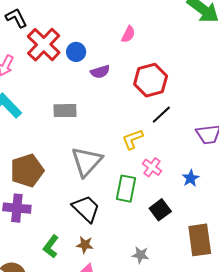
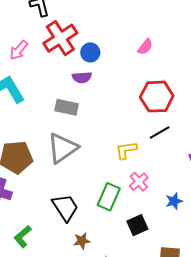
purple semicircle: (100, 72) -> (82, 77), moved
gray triangle: (87, 162) -> (62, 148), moved
brown star: (85, 245) -> (82, 241), moved, turned -30

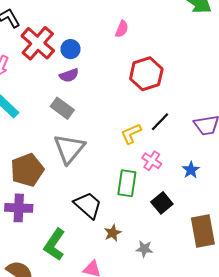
gray rectangle: (67, 107) -> (62, 108), turned 40
black line: (160, 133) -> (160, 122), moved
green L-shape: (23, 237) -> (55, 245), size x1.4

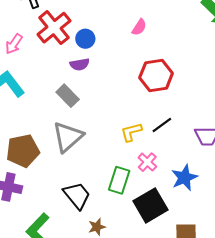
blue star: (191, 170) -> (184, 178), size x1.5
black square: (162, 203) -> (150, 205), size x1.6

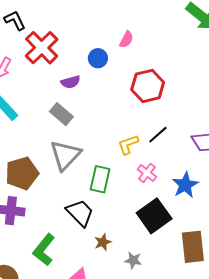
blue circle: (85, 39) -> (98, 58), moved
green rectangle: (119, 180) -> (100, 179), moved

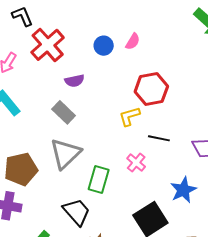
blue circle: (98, 58) -> (104, 46), moved
black line: (158, 135) -> (159, 138), turned 50
yellow L-shape: (128, 144) -> (129, 116), moved
pink cross: (147, 173) -> (136, 163), moved

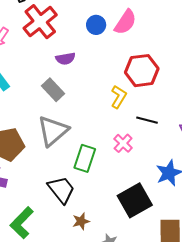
pink semicircle: (133, 41) -> (125, 22), size x1.5
yellow L-shape: (129, 116) -> (119, 97), turned 135

